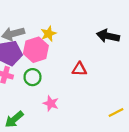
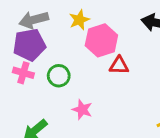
pink hexagon: (36, 50) -> (101, 40), moved

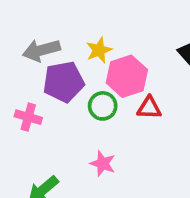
purple pentagon: (29, 45) -> (64, 82), moved
green circle: (59, 76) -> (103, 106), moved

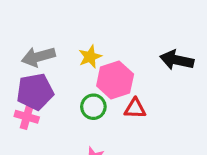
purple pentagon: (64, 82) -> (35, 92), moved

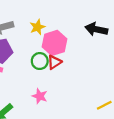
red triangle: (135, 108) -> (54, 62), moved, turned -35

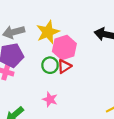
yellow star: (37, 27) -> (48, 32), size x1.5

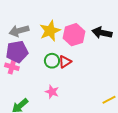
pink hexagon: (64, 48) -> (74, 35), moved

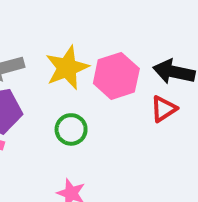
red triangle: (65, 62) -> (164, 109), moved

